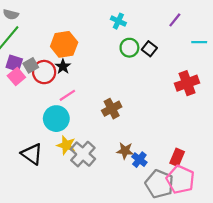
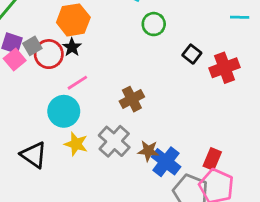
black square: (149, 49) -> (192, 54), moved
gray cross: (83, 154) -> (114, 141), moved
blue cross: (139, 160) -> (166, 162), size x1.5

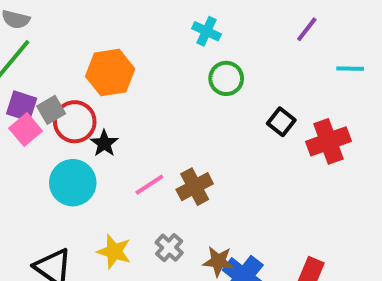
black star: (72, 47) -> (104, 143), moved
pink line: (77, 83) -> (149, 185), moved
cyan circle: (64, 111) -> (73, 183), moved
gray cross: (114, 141) -> (169, 248), size x0.6

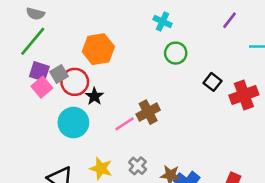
brown cross: (195, 187) -> (148, 112), moved

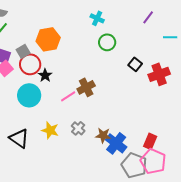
gray square: (59, 74) -> (23, 51), moved

